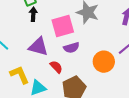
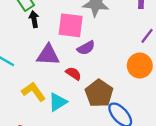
pink square: (63, 26) -> (71, 25), turned 35
orange circle: (104, 62) -> (140, 66), moved

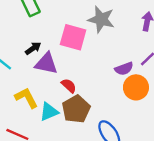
black arrow: (34, 19) -> (33, 48), moved, turned 56
purple semicircle: (86, 48) -> (124, 69), moved
brown pentagon: (99, 93) -> (76, 109), moved

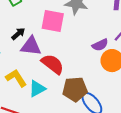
red semicircle: (69, 86) -> (53, 64), size x1.6
brown pentagon: (76, 109) -> (75, 89), moved, turned 30

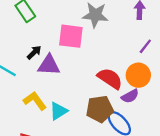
purple semicircle: (100, 45) -> (130, 96), moved
red semicircle: (53, 64) -> (110, 79), moved

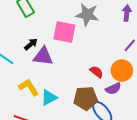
red semicircle: (110, 79) -> (97, 72), size x0.6

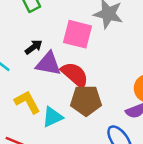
red semicircle: (97, 72) -> (75, 75), moved, size x1.6
brown pentagon: (86, 98) -> (86, 100), moved

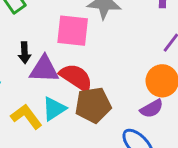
black arrow: (34, 47) -> (25, 53), turned 132
cyan triangle: (52, 117) -> (54, 109), moved

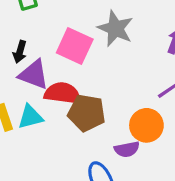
red semicircle: (76, 77) -> (63, 93), turned -44
brown pentagon: (93, 105) -> (87, 113), moved

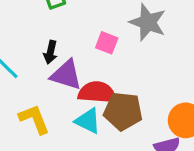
pink square: (75, 46) -> (107, 43), size x0.6
cyan triangle: (30, 117) -> (88, 121), moved, turned 44

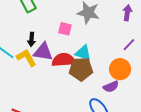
yellow L-shape: (34, 119) -> (26, 58), moved
cyan triangle: (88, 121) -> (83, 53), moved

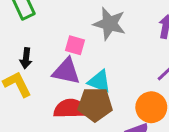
purple triangle: (43, 52) -> (66, 71), moved
red semicircle: (64, 60) -> (71, 109), moved

